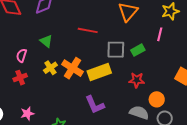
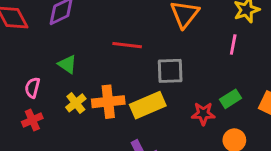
green rectangle: (138, 50) -> (230, 99), moved
orange cross: (73, 68) -> (108, 102), turned -35

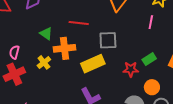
green triangle: (67, 64) -> (46, 34), moved
orange cross: (108, 102) -> (65, 48), moved
red cross: (32, 120) -> (14, 74), size x1.5

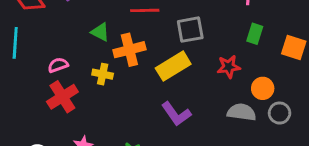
pink semicircle: (14, 52) -> (58, 65), turned 64
green rectangle: (149, 59) -> (255, 34), moved, turned -32
yellow cross: (44, 62) -> (103, 74), turned -32

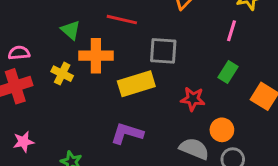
purple L-shape: (176, 114) -> (127, 133), turned 128

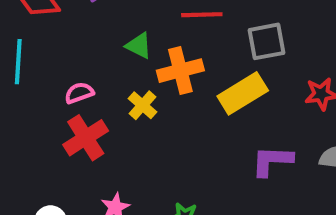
yellow cross: (62, 74) -> (142, 105), turned 30
purple L-shape: (127, 133) -> (272, 161), moved

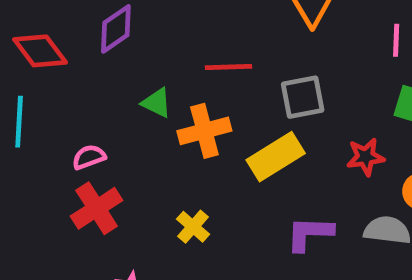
yellow cross: (142, 105) -> (193, 227), moved

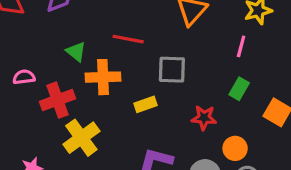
yellow rectangle: (276, 157) -> (146, 104), size x0.6
red cross: (97, 208) -> (58, 100), moved
yellow cross: (193, 227) -> (81, 138), size x1.6

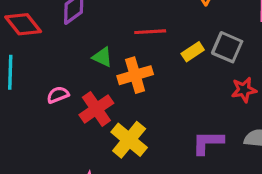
gray square: (172, 70) -> (227, 47), moved, turned 36
yellow rectangle: (146, 104) -> (193, 52), moved

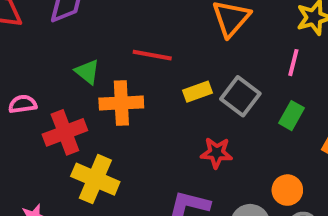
red star: (244, 90) -> (216, 153), moved
yellow cross: (129, 140) -> (95, 179), turned -30

